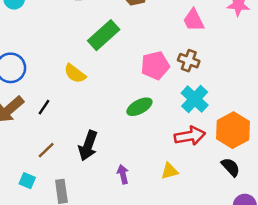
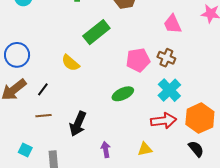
brown line: (46, 150) -> (44, 116), moved, turned 35

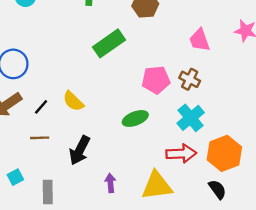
yellow semicircle: (70, 63) -> (73, 101), moved
yellow triangle: (145, 149) -> (157, 186), size x1.8
cyan square: (25, 150) -> (15, 177), turned 32

